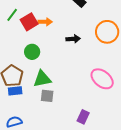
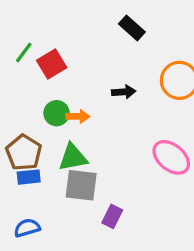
orange arrow: (45, 22) -> (78, 116), moved
gray square: (47, 96) -> (81, 185), size x1.5
purple rectangle: (83, 117) -> (112, 216), moved

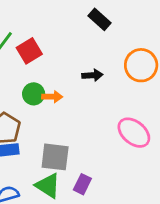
green triangle: (73, 157) -> (48, 186), moved, turned 44

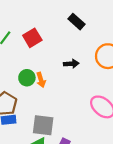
red square: (29, 51) -> (32, 38), moved
orange arrow: (52, 97) -> (41, 80), turned 72

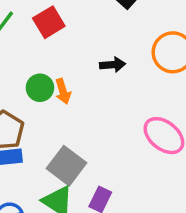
gray square: (43, 125) -> (67, 166), turned 30

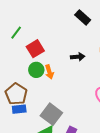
red square: (49, 22) -> (35, 49), moved

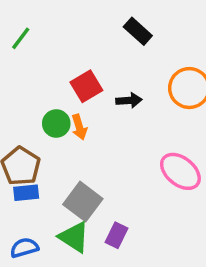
green line: (16, 33) -> (21, 38), moved
red square: (35, 49) -> (86, 86), moved

